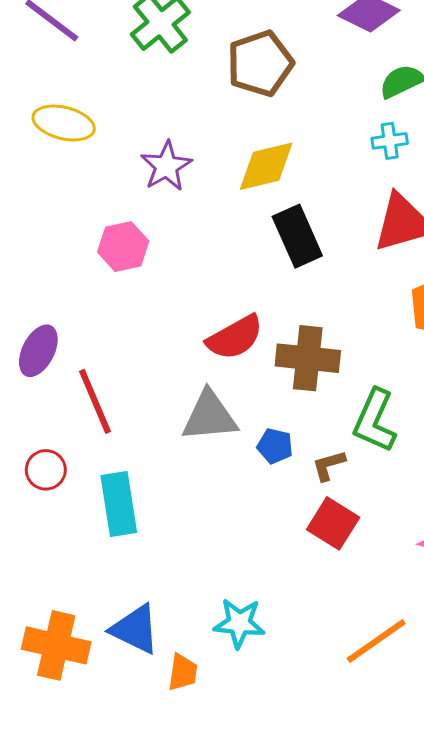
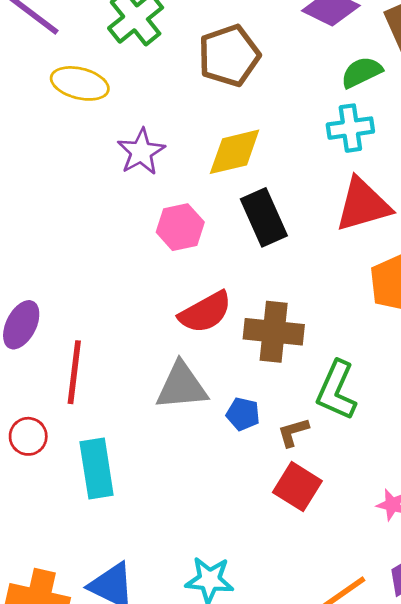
yellow ellipse: (64, 123) -> (80, 83), moved
cyan cross: (390, 141) -> (350, 128), size x1.4
pink hexagon: (123, 247) -> (180, 227), moved
red line: (95, 401) -> (74, 372), turned 30

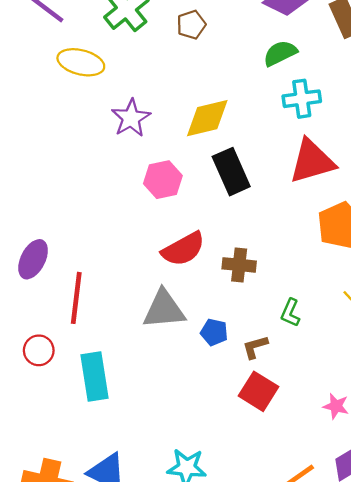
brown pentagon: (229, 56) -> (191, 25), moved, size x0.6
green semicircle: (362, 72) -> (280, 53), moved
brown cross: (274, 332) -> (239, 265), size x0.7
green L-shape: (336, 390) -> (290, 313), size x0.6

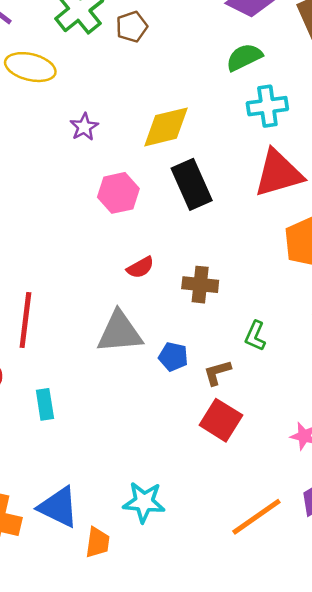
brown pentagon: (191, 25) -> (132, 27), moved
purple star: (131, 118) -> (84, 127), size x0.7
red semicircle: (183, 249) -> (140, 267), size x0.6
cyan rectangle: (95, 377) -> (45, 404), size x0.6

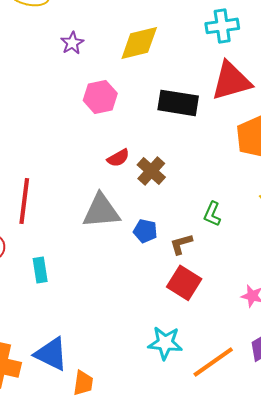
black rectangle: (192, 184) -> (178, 103), moved, turned -57
brown cross: (200, 285) -> (151, 171), moved, turned 36
cyan star: (144, 502) -> (165, 343), moved

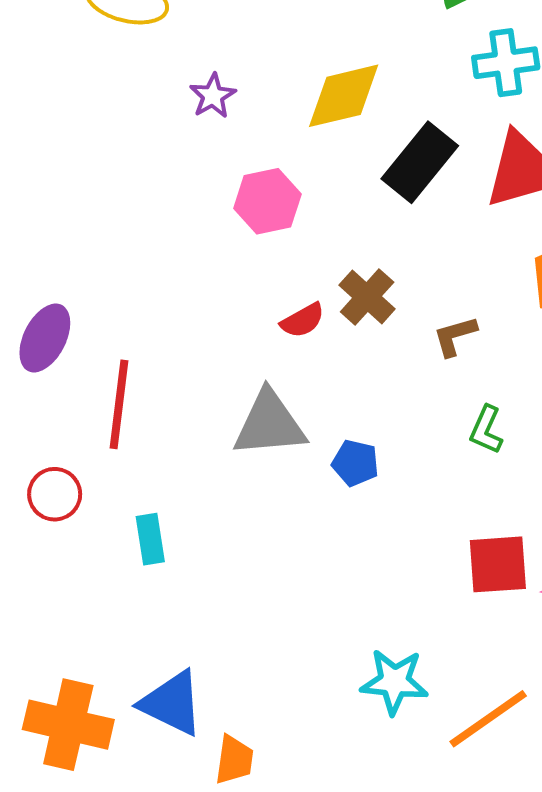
black rectangle: (178, 103) -> (420, 162), moved, turned -60
brown cross: (151, 171) -> (367, 297), moved
brown L-shape: (181, 244) -> (455, 336), moved
red square: (184, 283) -> (498, 564), moved, turned -36

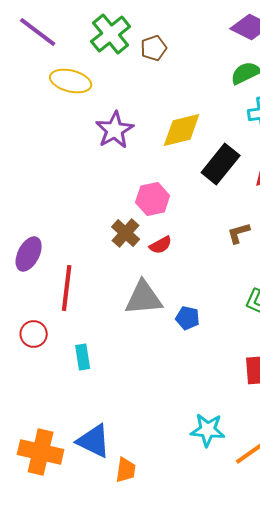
purple star: (213, 96) -> (115, 130), size x1.6
pink hexagon: (267, 201) -> (153, 199), moved
brown cross: (367, 297) -> (126, 233), moved
brown L-shape: (455, 336) -> (239, 233), moved

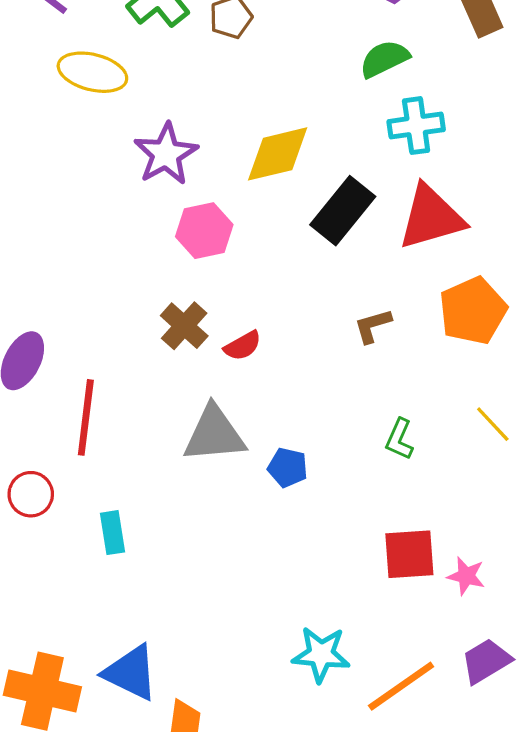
pink hexagon: (153, 199) -> (204, 231), moved

